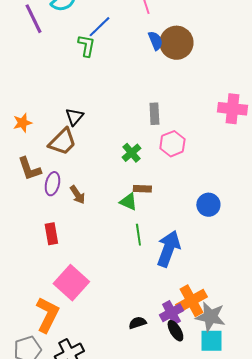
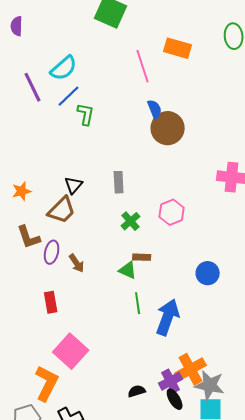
blue line: (99, 27) -> (69, 96), moved
brown circle: (176, 43) -> (168, 128), moved
gray rectangle: (154, 114) -> (119, 182), moved

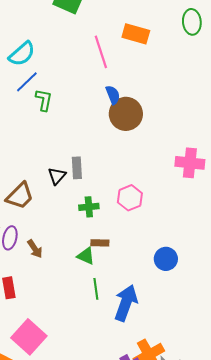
black triangle: (74, 185) -> (57, 176), moved
green cross: (131, 221) -> (89, 207), turned 36

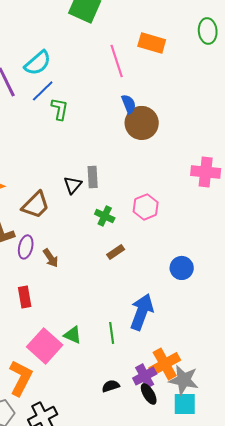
green cross: (89, 207) -> (105, 216), turned 30
brown rectangle: (100, 243) -> (116, 252), turned -36
green triangle: (86, 256) -> (73, 335), moved
green line: (96, 289) -> (112, 333), moved

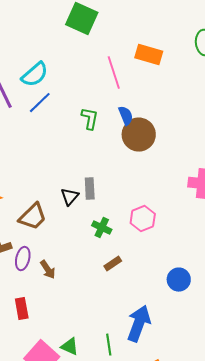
green L-shape: (60, 109) -> (90, 119), moved

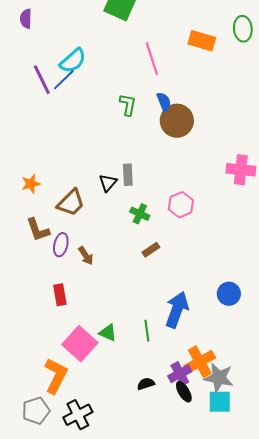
orange rectangle: (149, 55) -> (202, 41), moved
blue line: (40, 103) -> (64, 80), moved
blue circle: (179, 280) -> (229, 294), moved

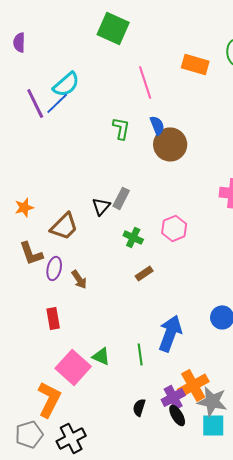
gray rectangle: (128, 175) -> (121, 198), turned 30
black semicircle: (146, 384) -> (139, 407), turned -54

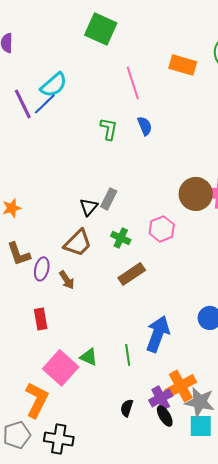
brown circle: (170, 144) -> (196, 194), moved
brown trapezoid: (64, 226) -> (78, 243), moved
brown rectangle: (144, 273) -> (132, 274), size x1.5
black cross: (71, 438) -> (59, 439), turned 36

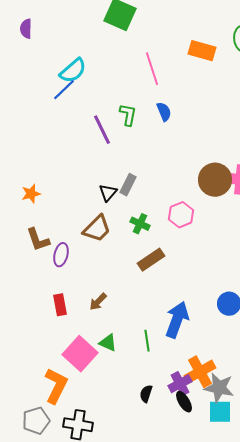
purple line: (23, 104) -> (102, 130), moved
brown arrow: (67, 280) -> (98, 302), moved, turned 78

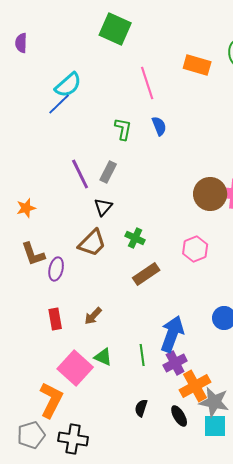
purple line: (102, 130) -> (80, 174), moved
gray rectangle: (128, 185) -> (108, 172), moved
pink hexagon: (181, 215) -> (195, 249), moved
purple cross: (180, 384) -> (175, 363), moved

